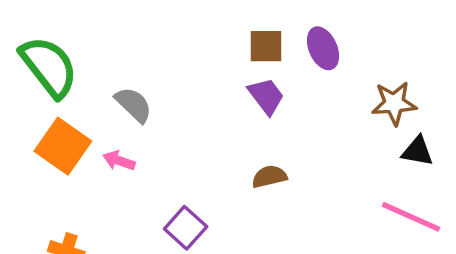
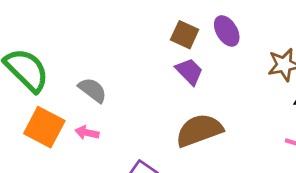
brown square: (266, 46) -> (185, 35), turned 32
brown semicircle: (269, 177) -> (199, 130), size x1.8

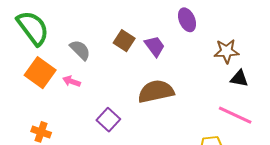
brown square: (185, 35) -> (124, 41), moved

